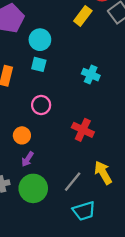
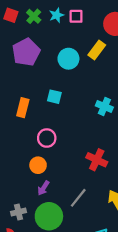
cyan circle: (40, 40) -> (68, 59), moved
pink circle: (41, 105) -> (47, 138), moved
gray line: (73, 182) -> (78, 198), moved

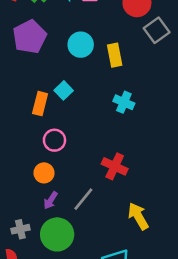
yellow rectangle: (97, 50) -> (115, 55), moved, turned -48
cyan square: (54, 97) -> (64, 90), turned 32
orange rectangle: (23, 108) -> (40, 104), moved
gray line: (78, 198) -> (83, 199), moved

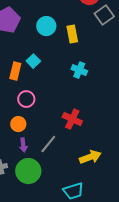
purple arrow: (51, 200) -> (23, 145), turned -40
yellow arrow: (138, 216) -> (90, 157), turned 100

